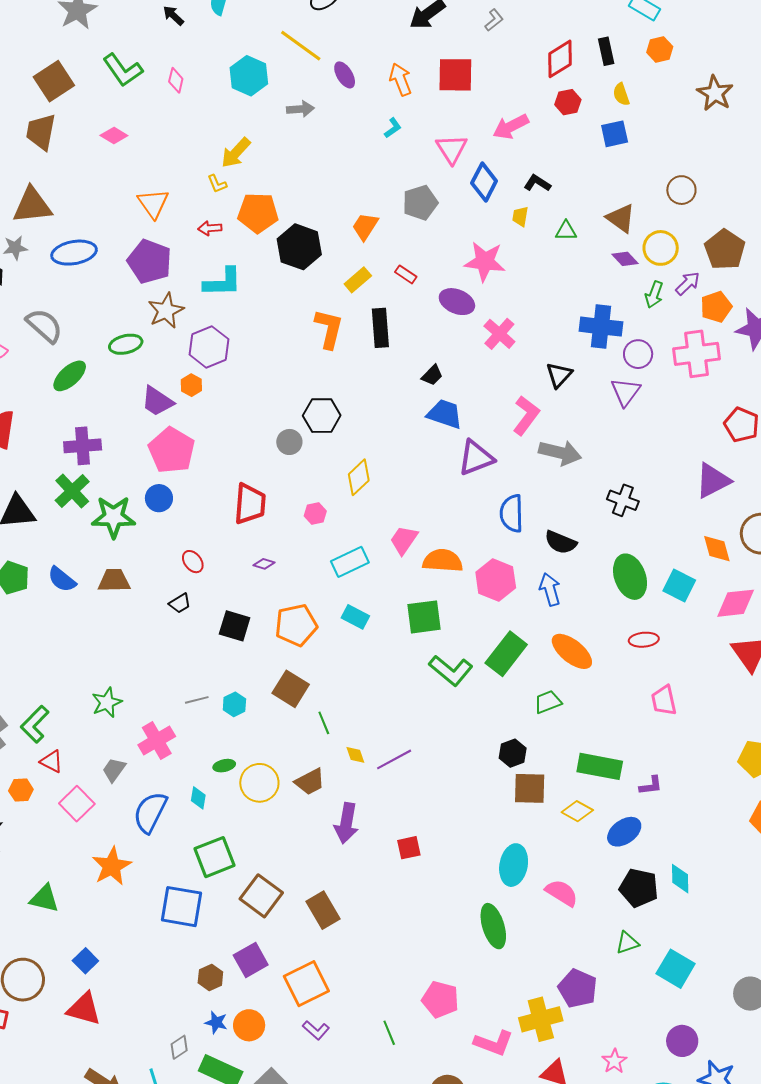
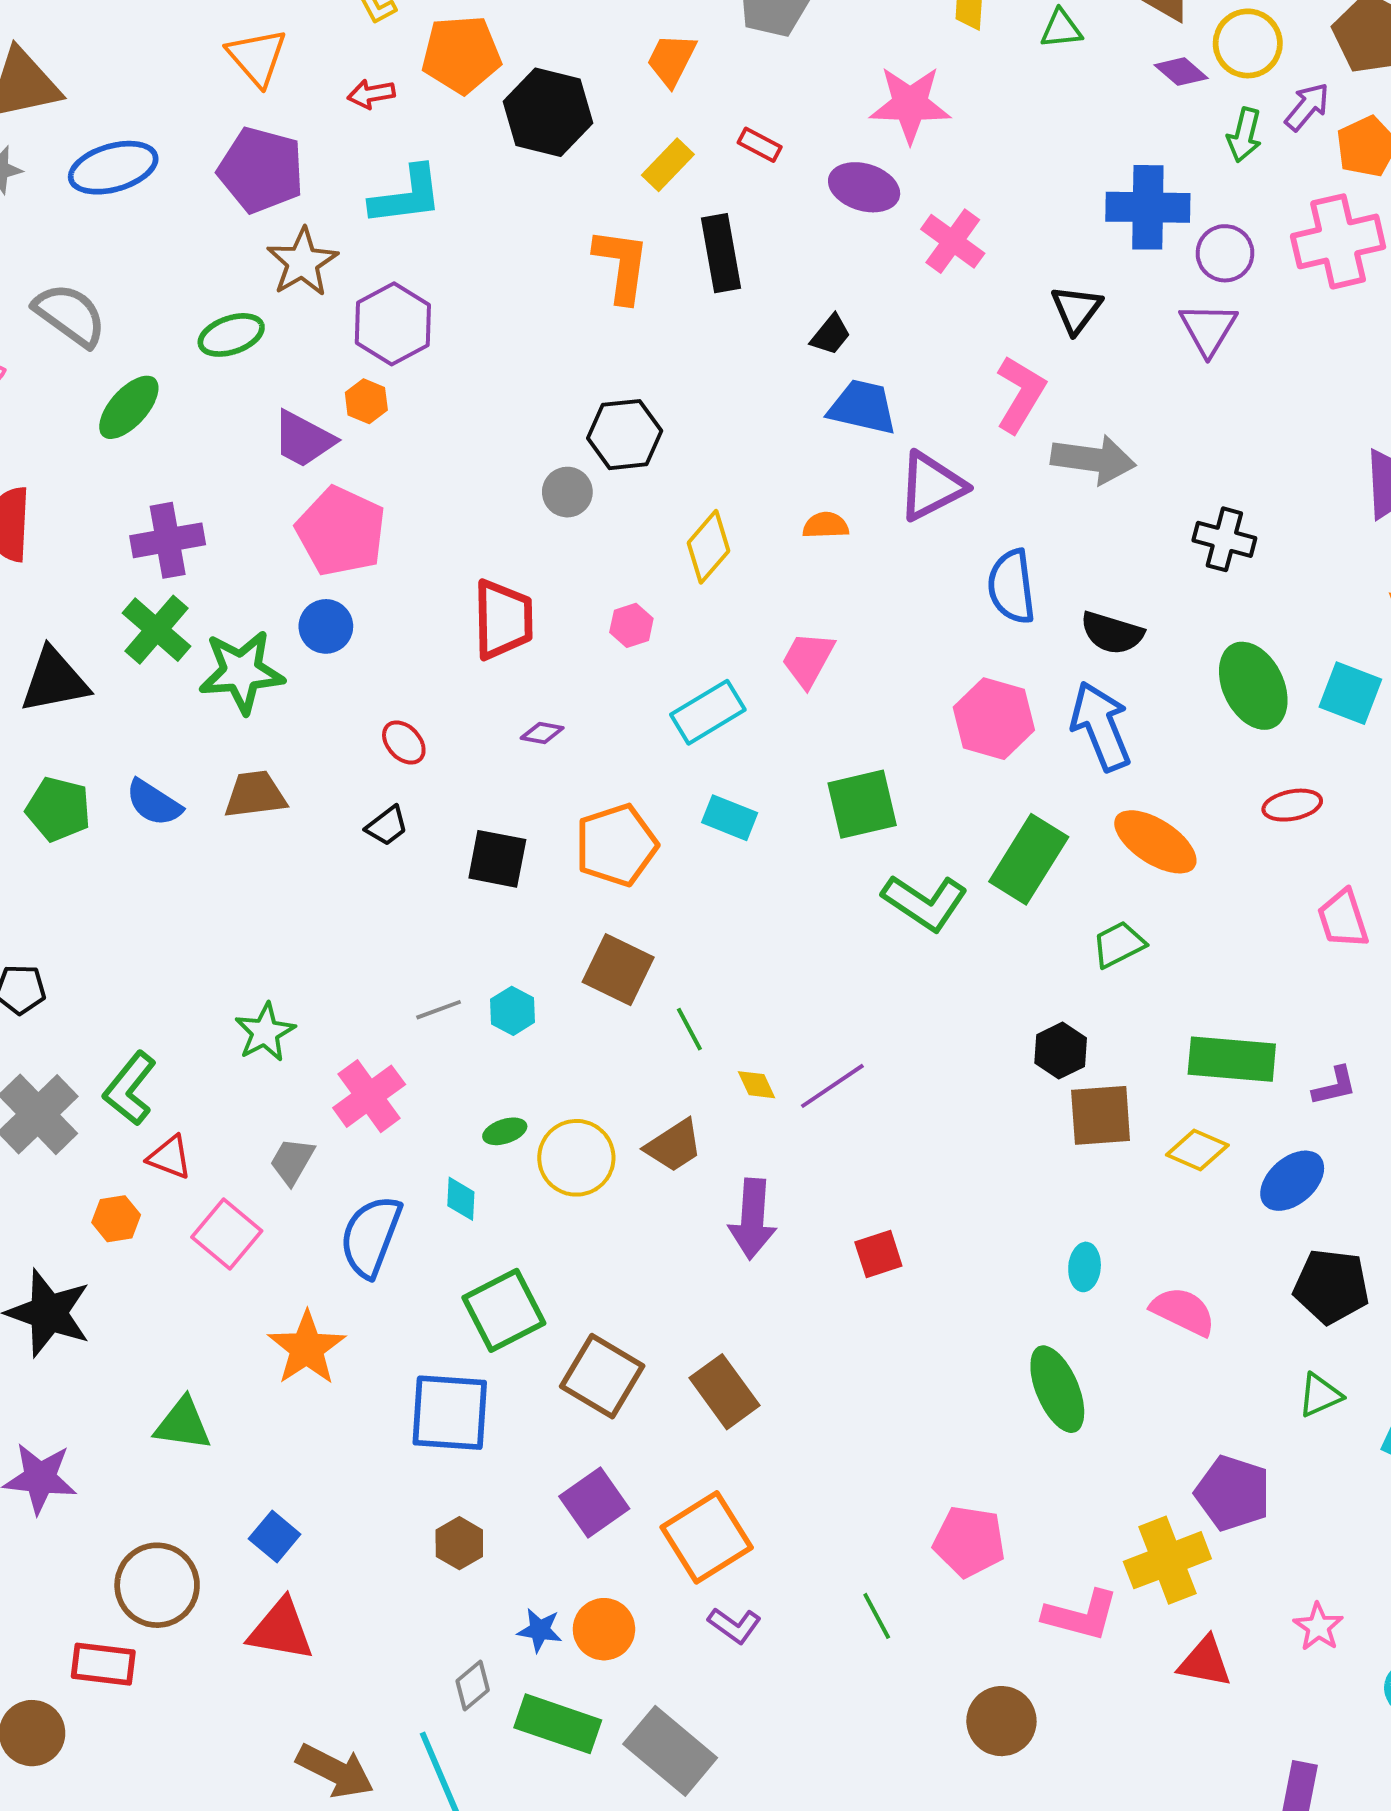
orange semicircle: (443, 561) -> (826, 525), moved, size x0.6
blue arrow: (550, 589) -> (1101, 726), size x1.4
cyan ellipse: (514, 865) -> (1085, 1267), size x0.6
brown hexagon: (210, 977) -> (459, 1543), moved

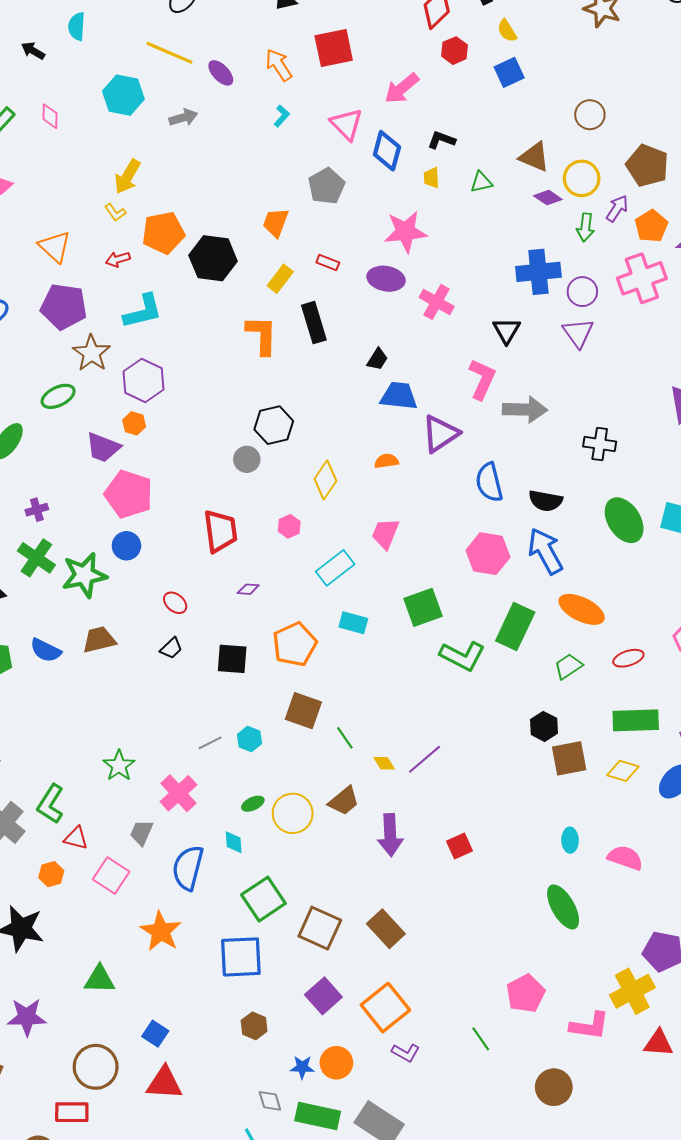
purple cross: (168, 540) -> (37, 510), size x0.6
red ellipse: (1292, 805) -> (628, 658), moved
pink pentagon: (969, 1541) -> (526, 994), turned -30
gray diamond: (473, 1685) -> (270, 1101), turned -60

